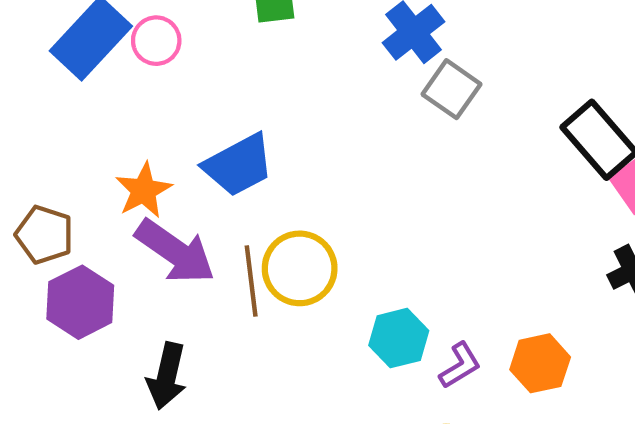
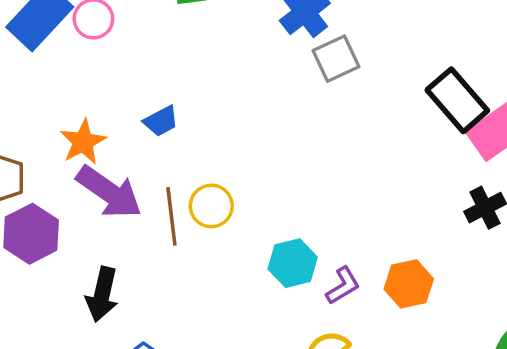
gray square: (451, 89) -> (336, 59), turned 30
blue trapezoid: (238, 165) -> (161, 121), size x0.6
yellow circle: (300, 268) -> (211, 206), size x0.7

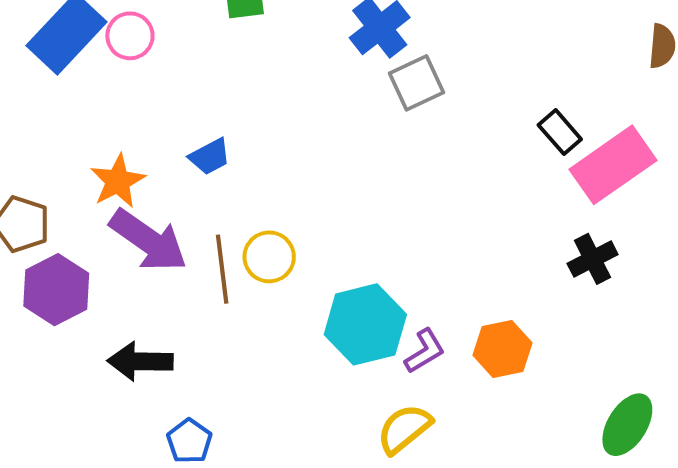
black rectangle: (457, 100) -> (560, 132), size x0.6
cyan hexagon: (293, 263) -> (365, 324), size x1.4
black arrow: (102, 294) -> (140, 361), turned 78

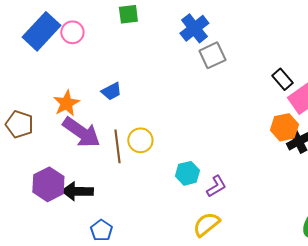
purple hexagon: (56, 290) -> (48, 184), moved
cyan hexagon: (365, 324) -> (187, 173), size x0.6
orange hexagon: (502, 349) -> (284, 127), moved

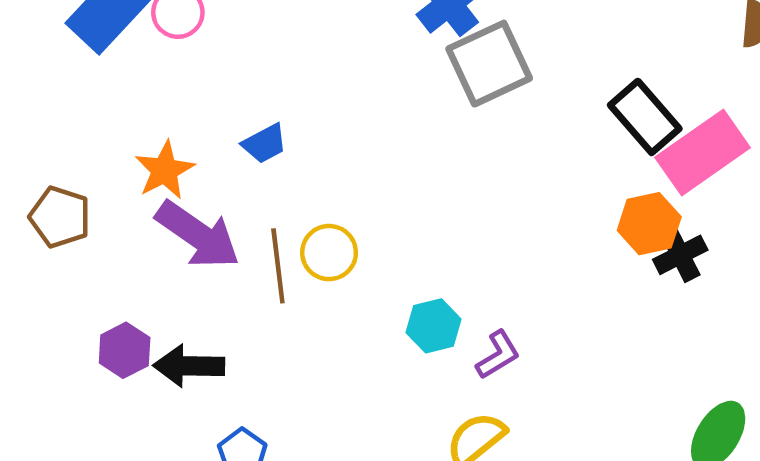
gray square: (212, 55) -> (489, 64), size x1.4
black rectangle: (282, 79) -> (645, 117), size x1.5
purple hexagon: (48, 184) -> (125, 350), size x0.7

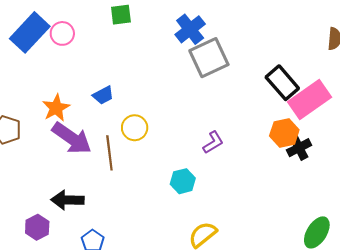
yellow circle: (329, 253) -> (135, 128), moved
purple hexagon: (125, 350) -> (37, 227), moved
purple L-shape: (498, 355) -> (213, 142), moved

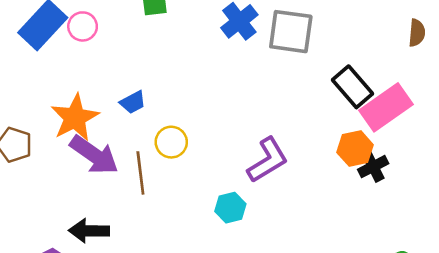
gray square: (209, 58) -> (291, 32), moved, turned 33
orange star: (56, 108) -> (75, 118), size x1.4
purple L-shape: (213, 142) -> (268, 160), size x1.6

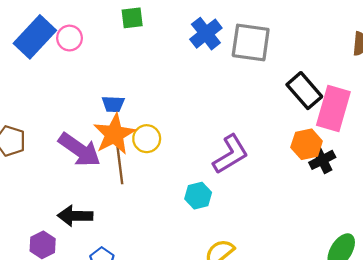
blue trapezoid: (133, 102) -> (113, 104), turned 30
pink rectangle: (386, 107) -> (333, 108), turned -39
orange star: (75, 118) -> (114, 134), moved

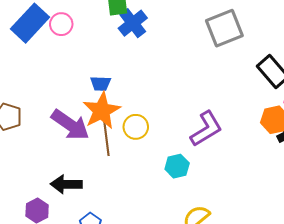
blue cross: (206, 34) -> (133, 23), moved
gray square: (251, 42) -> (224, 28), turned -30
yellow circle: (147, 139) -> (136, 127), moved

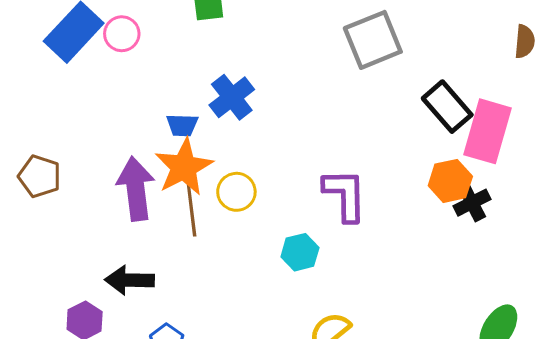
blue cross: (133, 23) -> (232, 97), moved
purple arrow: (70, 125) -> (136, 189), turned -132
purple L-shape: (206, 129) -> (345, 195), turned -60

